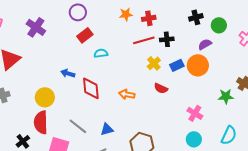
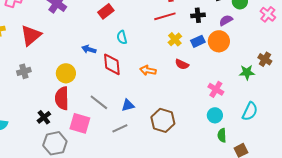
black cross: (167, 39) -> (198, 15), moved
cyan semicircle: (101, 53) -> (122, 37), moved, turned -96

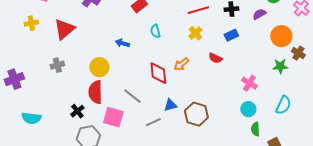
yellow cross: (175, 39) -> (195, 33), moved
orange circle: (219, 41) -> (281, 36), moved
red diamond: (112, 64) -> (158, 73), moved
orange arrow: (148, 70) -> (181, 64), turned -49
blue triangle: (128, 105) -> (170, 105), moved

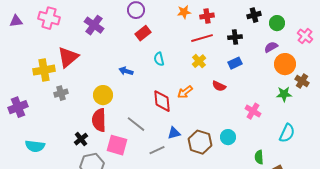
purple semicircle: (259, 14) -> (271, 47), moved
yellow cross: (31, 23) -> (44, 70), moved, size x1.5
cyan circle: (248, 109) -> (228, 137), moved

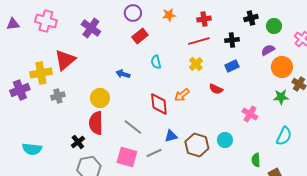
orange star: (184, 12) -> (169, 15), moved
purple cross: (18, 107) -> (20, 90), moved
pink square: (117, 145) -> (127, 157), moved

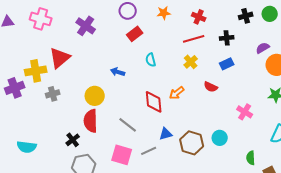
red cross: (204, 19) -> (199, 17), turned 32
green circle: (274, 26) -> (270, 14), moved

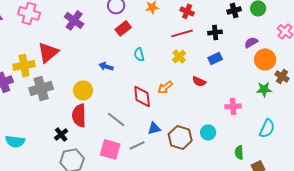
gray cross: (53, 94) -> (41, 88), size x1.6
pink cross: (245, 112) -> (233, 106), turned -35

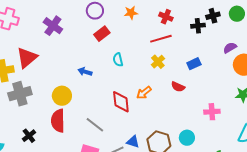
black cross: (215, 32) -> (198, 26), moved
blue triangle: (154, 128) -> (133, 142), moved, turned 32
black cross: (61, 134) -> (29, 136), moved

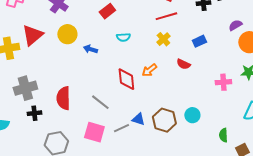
cyan semicircle: (118, 60) -> (123, 37), turned -80
gray cross: (20, 94) -> (25, 88), moved
yellow circle: (62, 96) -> (67, 34), moved
pink cross: (212, 112) -> (223, 82), moved
black cross: (29, 136) -> (34, 113), turned 32

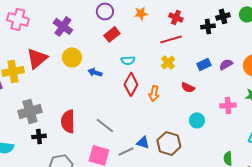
purple semicircle: (235, 25) -> (226, 64), moved
orange arrow: (149, 70) -> (154, 93), turned -42
red diamond: (126, 79) -> (131, 84), moved, turned 35
cyan circle: (192, 115) -> (197, 120), moved

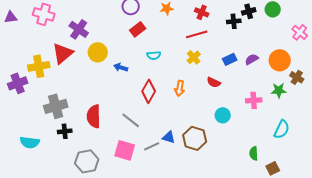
purple cross: (63, 26) -> (79, 29), moved
red diamond: (131, 84) -> (149, 91), moved

